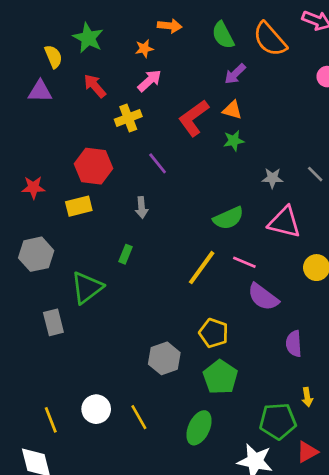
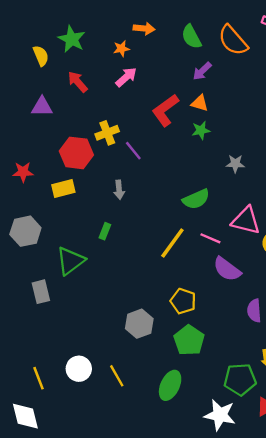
purple triangle: (40, 91) -> (42, 107), moved
yellow cross: (128, 118) -> (107, 133), moved
pink triangle: (284, 222) -> (246, 221), moved

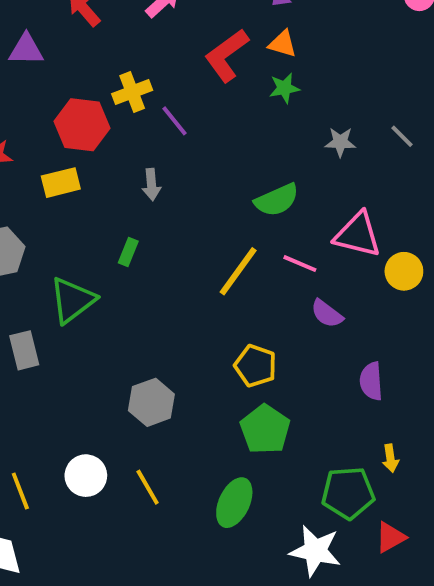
purple semicircle: (227, 269) -> (327, 314), size x0.7
gray hexagon: (139, 324) -> (151, 402), moved

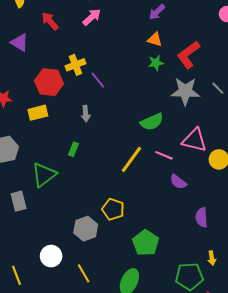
purple triangle: (26, 50) -> (20, 42), turned 30
red L-shape: (227, 55) -> (188, 55), moved
gray star: (340, 142) -> (185, 91), size x1.8
yellow pentagon: (255, 366) -> (113, 209), moved
white circle: (86, 476) -> (51, 256), moved

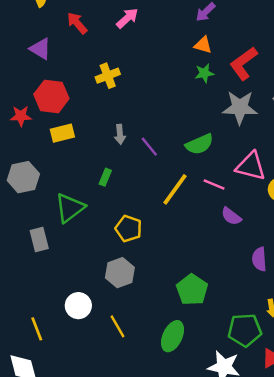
purple line: (98, 80) -> (149, 147), moved
red hexagon: (49, 82) -> (51, 96), moved
yellow pentagon: (113, 209) -> (128, 229), moved

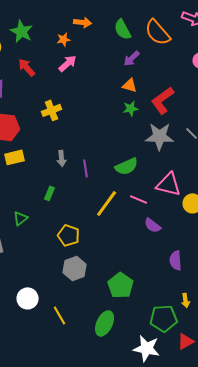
purple line: (149, 147) -> (86, 168), turned 30
green triangle: (70, 208) -> (21, 218), size x0.6
gray hexagon: (120, 273) -> (75, 268), moved

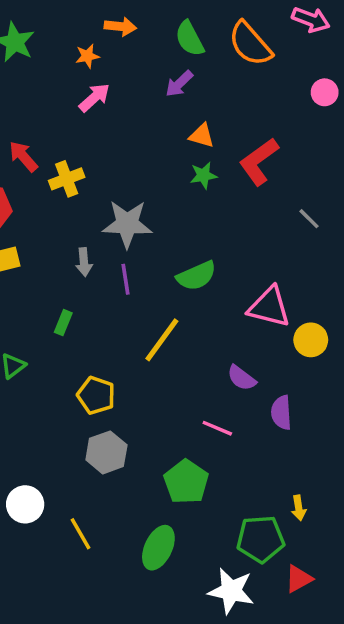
purple arrow: (132, 58) -> (179, 84), moved
red arrow: (27, 67) -> (23, 156), moved
gray star: (160, 136) -> (127, 224), moved
pink line: (139, 199) -> (217, 428), moved
purple semicircle: (176, 260) -> (281, 413), moved

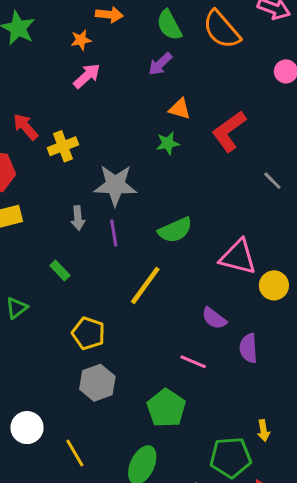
green star: (203, 175) -> (168, 143), moved
green rectangle: (63, 323) -> (60, 270), turned -66

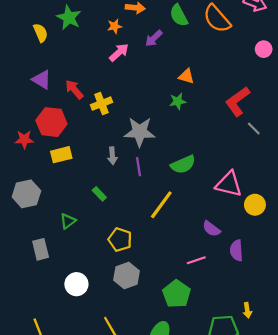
purple arrow: (160, 64) -> (154, 38), moved
red L-shape: (229, 131) -> (238, 101), moved
pink line: (193, 362) -> (196, 260), turned -42
white circle: (27, 428) -> (76, 284), moved

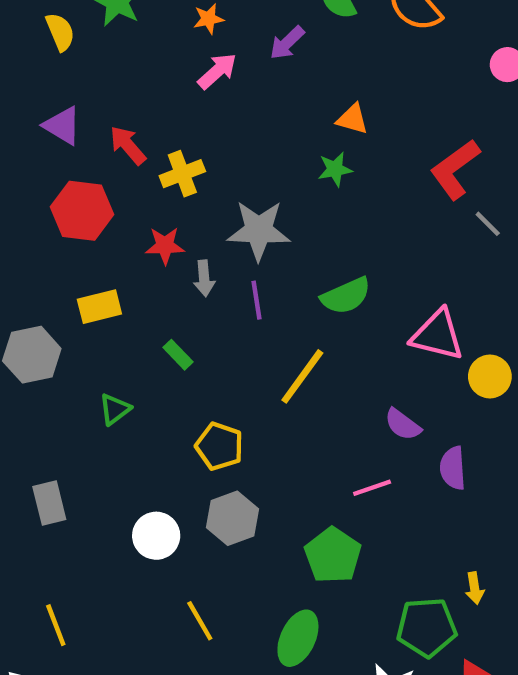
red star: (24, 139) -> (165, 246), moved
yellow rectangle: (61, 155) -> (99, 307), moved
gray rectangle: (41, 249) -> (49, 503), moved
white circle: (76, 284) -> (156, 536), moved

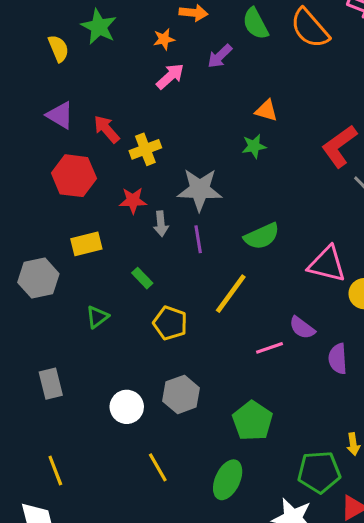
yellow pentagon: (219, 446) -> (170, 323), moved
pink line: (372, 488) -> (269, 348), moved

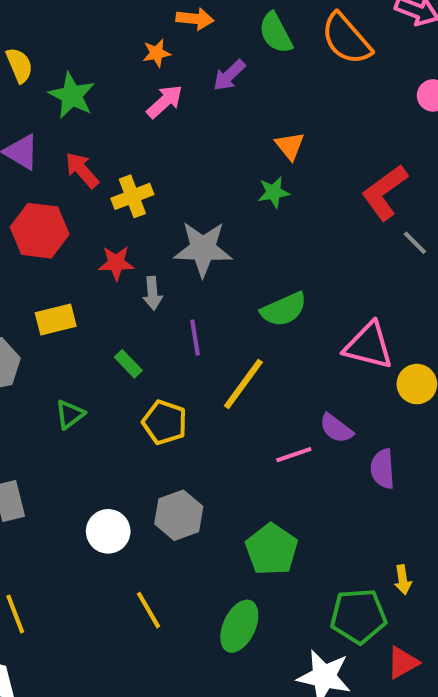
green star: (99, 27) -> (72, 95), moved
orange triangle: (266, 110) -> (290, 146), turned 35
purple line: (198, 239) -> (195, 338), moved

